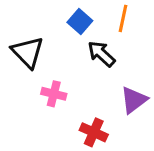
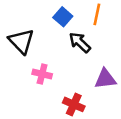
purple triangle: (134, 100) -> (105, 79), turned 30

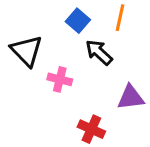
pink cross: (42, 74) -> (60, 79), moved

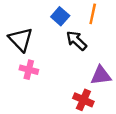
pink cross: (60, 79) -> (29, 70), moved
red cross: (91, 129) -> (83, 100), moved

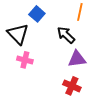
blue square: (60, 16) -> (37, 14), moved
purple triangle: (101, 75) -> (77, 59), moved

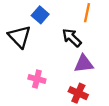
pink cross: (25, 60) -> (37, 79), moved

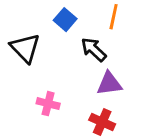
blue square: (40, 15) -> (65, 20), moved

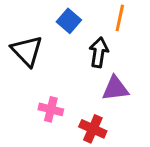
black arrow: (94, 49) -> (99, 52), turned 56
red cross: (102, 122) -> (93, 129), moved

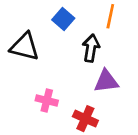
black triangle: (27, 51) -> (25, 47), turned -32

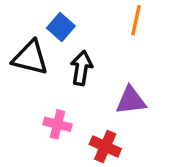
blue square: (63, 19) -> (61, 27), moved
black arrow: (91, 48) -> (81, 68), moved

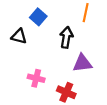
black triangle: (30, 58) -> (19, 36), size x0.7
black arrow: (81, 68) -> (66, 37), moved

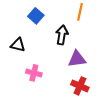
black triangle: (19, 36) -> (18, 45), moved
red cross: (66, 92) -> (80, 86), moved

